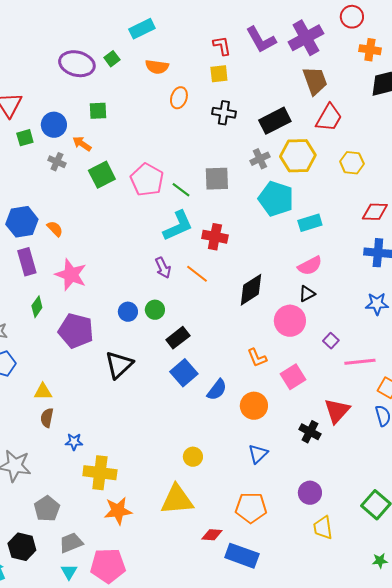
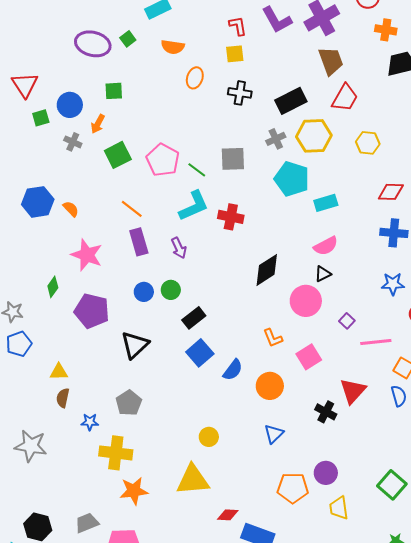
orange arrow: (82, 144) -> (98, 124), turned -96
purple rectangle: (27, 262) -> (139, 242), moved
orange line: (197, 274) -> (132, 209), moved
orange pentagon: (251, 508) -> (293, 488), moved
gray pentagon: (47, 509) -> (129, 403), moved

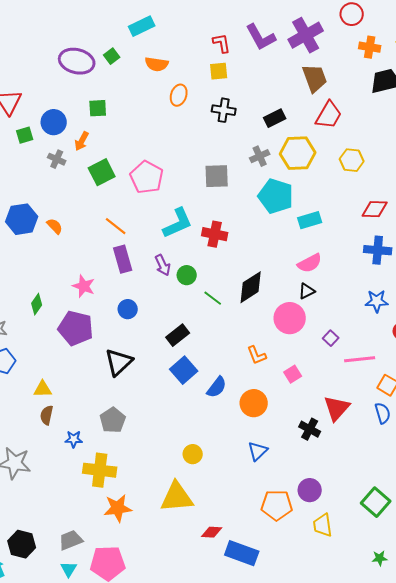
black rectangle: (291, 101) -> (275, 118), size x0.7
green line: (197, 170) -> (213, 298), moved
pink star: (87, 255) -> (84, 286), moved, size x0.7
green circle: (171, 290) -> (187, 275), moved
pink square: (309, 357) -> (293, 374), size x0.7

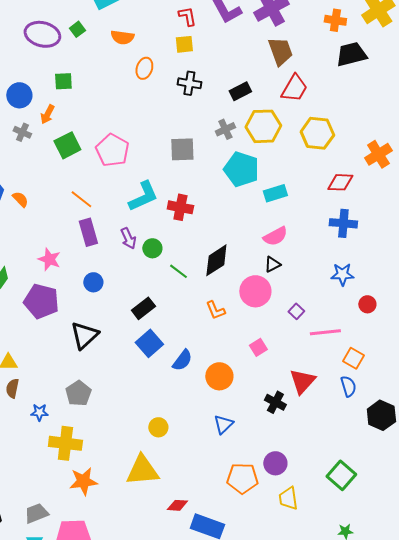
yellow hexagon: (352, 160) -> (317, 133), size x1.4
orange L-shape: (257, 355) -> (215, 310), moved

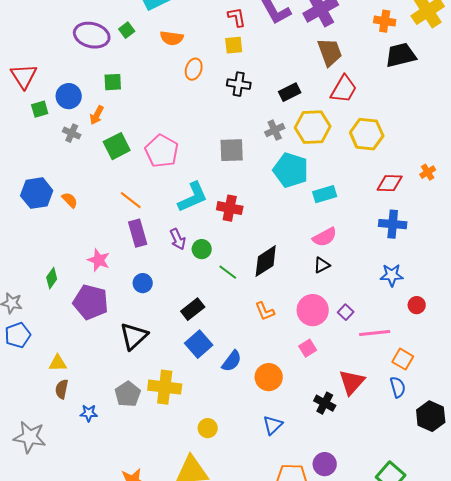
orange cross: (378, 154) -> (428, 172), moved, size x0.6
pink circle: (255, 291) -> (313, 310), moved
yellow cross: (65, 443) -> (165, 387), moved

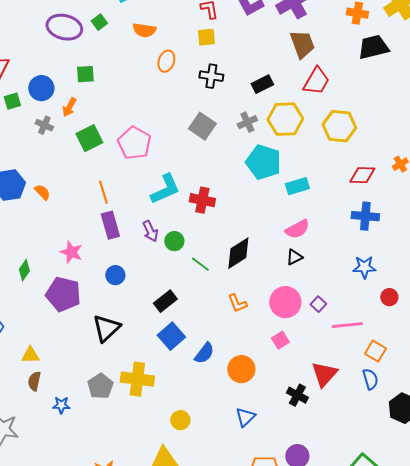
gray square: (232, 150) -> (202, 126), moved, turned 36
orange line: (131, 200) -> (103, 192), turned 35

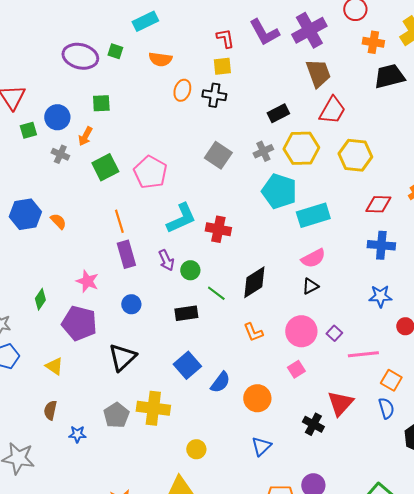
green square: (99, 22) -> (115, 51), turned -35
black cross: (211, 76) -> (214, 95), moved
cyan rectangle: (297, 186) -> (313, 215), size x1.4
black rectangle: (165, 301) -> (186, 313), moved, turned 30
yellow triangle: (30, 355) -> (54, 366), moved, turned 36

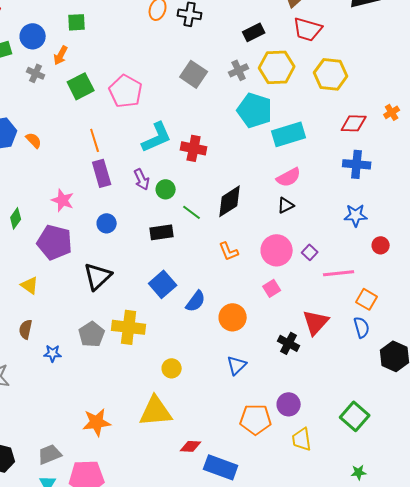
red trapezoid: (332, 110) -> (308, 29), turned 76

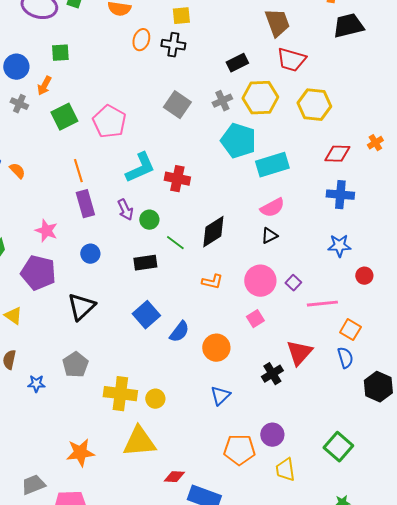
orange L-shape: (229, 251) -> (212, 282), turned -55
yellow cross: (129, 327) -> (120, 394), moved
black cross: (289, 343) -> (272, 374), turned 30

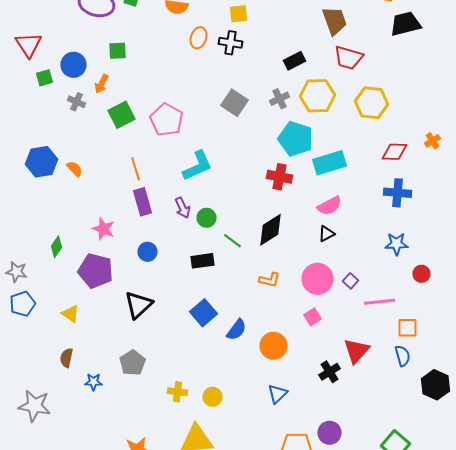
red cross: (177, 179) -> (280, 177), moved
orange square: (350, 330) -> (408, 328), turned -30
yellow cross: (120, 394) -> (178, 392), size x0.6

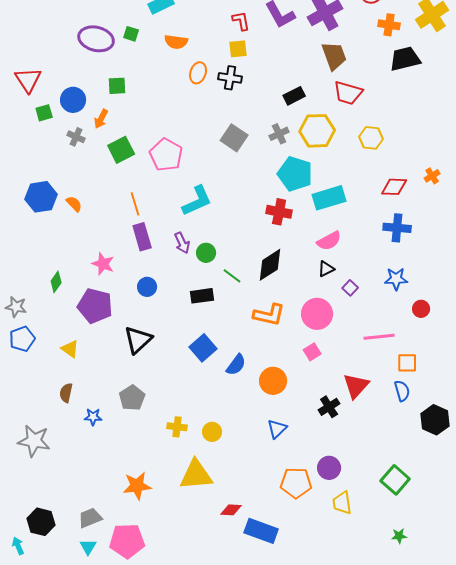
yellow hexagon: (372, 103) -> (371, 138), size x0.7
orange L-shape: (270, 280) -> (269, 315), size x1.5
purple square: (350, 281) -> (350, 288), moved

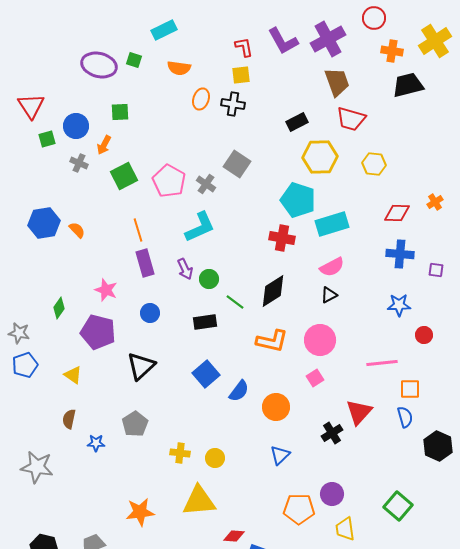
gray cross: (279, 134) -> (206, 184), moved, turned -30
purple square: (350, 288) -> (436, 270), moved, turned -35

